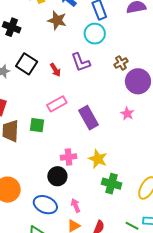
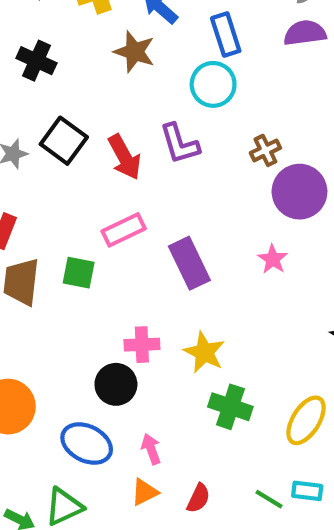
red arrow: (55, 70) -> (124, 157), size x1.5

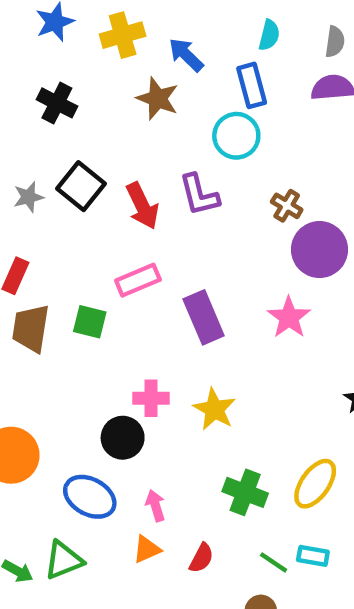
brown cross: (265, 150) -> (287, 206), turned -36
pink star: (273, 259) -> (289, 317), size x1.4
green cross: (230, 407) -> (245, 492), moved

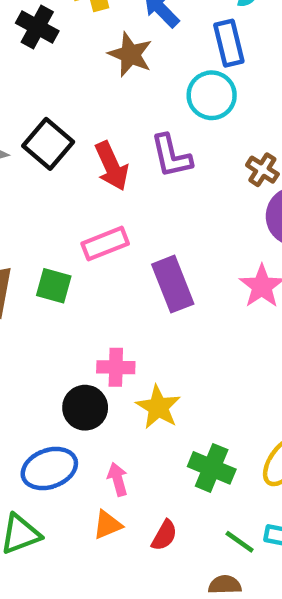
black cross: (57, 103) -> (37, 27), moved
yellow star: (214, 409) -> (158, 407), moved
blue ellipse: (90, 497) -> (49, 469), turned -51

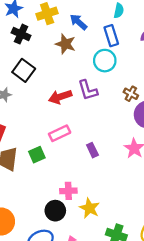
black square: (48, 144) -> (24, 70), moved
red arrow: (112, 166) -> (60, 97), turned 100
purple rectangle: (173, 284) -> (92, 150), size x0.6
green square: (54, 286) -> (37, 155), turned -35

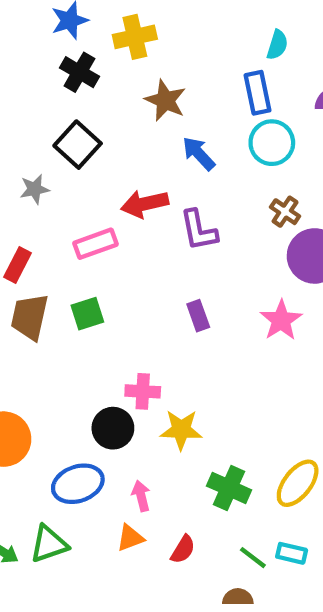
blue arrow: (78, 22) -> (199, 153), moved
cyan circle: (105, 61) -> (272, 143), moved
purple L-shape: (88, 90) -> (199, 230), moved
pink rectangle: (60, 133) -> (96, 244), moved
yellow star: (90, 208) -> (181, 430), turned -30

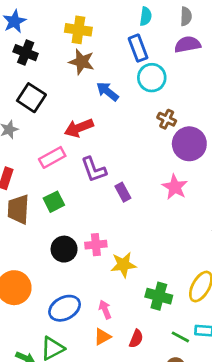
yellow cross: (135, 37) -> (78, 30), moved, turned 30
purple L-shape: (199, 230) -> (94, 169), moved
black circle: (113, 428) -> (64, 249), moved

